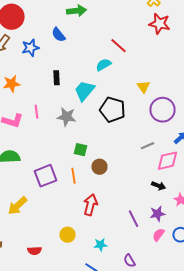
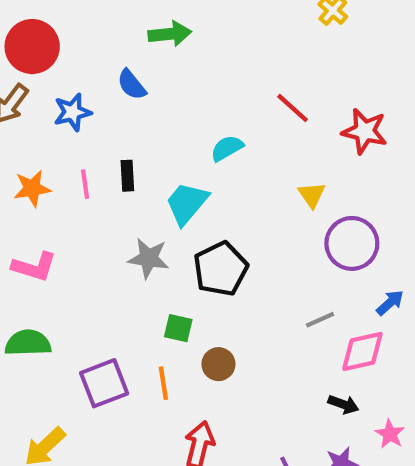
red star: (160, 24) -> (365, 131), moved
red line: (118, 46) -> (293, 108), moved
black pentagon: (112, 110) -> (221, 269), moved, turned 30
pink line: (36, 112) -> (85, 184), moved

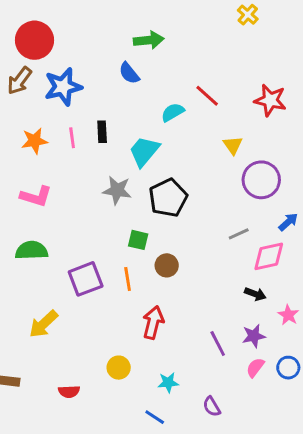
green arrow: (170, 34) -> (149, 40), moved
blue semicircle: (132, 85) -> (129, 73), moved
red line: (293, 108) -> (207, 96), moved
blue star: (72, 112) -> (63, 87), size x1.4

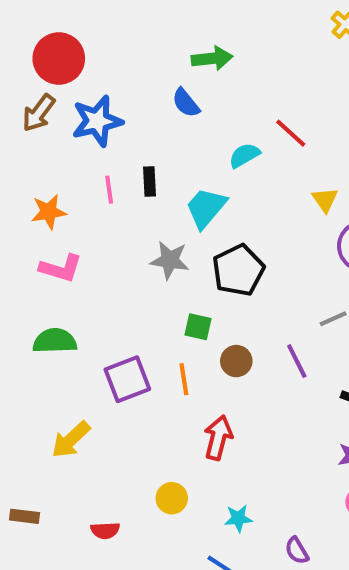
orange star: (35, 141) -> (49, 212), moved
purple line: (218, 344) -> (297, 361), moved

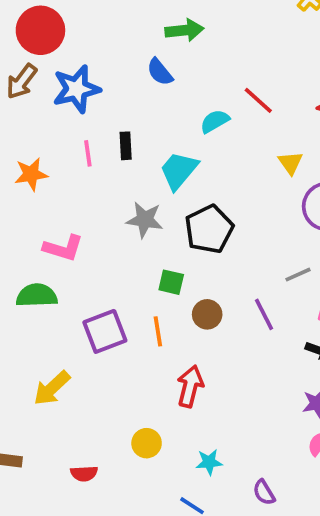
pink L-shape: (61, 268) -> (63, 248), moved

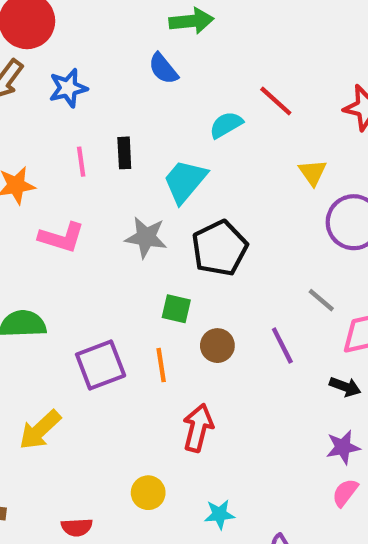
blue star: (76, 89) -> (68, 88), size x0.7
pink L-shape: (63, 248) -> (62, 237), moved
gray line: (298, 275) -> (321, 300), turned 64

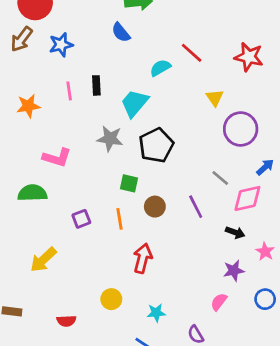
pink L-shape: (62, 237) -> (57, 158), moved
purple square: (101, 365) -> (81, 219), size x0.6
pink semicircle: (345, 493) -> (219, 302), moved

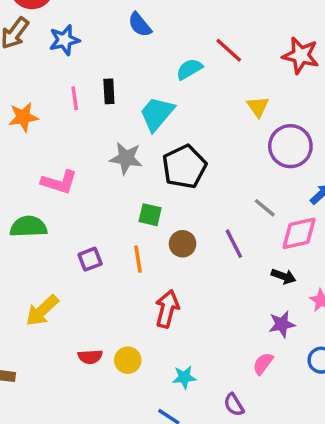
red semicircle: (66, 321) -> (90, 357), moved

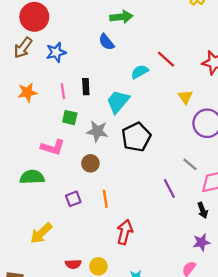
orange star: (23, 117) -> (27, 92), moved
green square: (150, 215) -> (70, 118), moved
brown circle: (183, 244) -> (90, 163), moved
black arrow: (284, 276) -> (203, 210), turned 49

